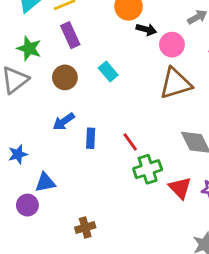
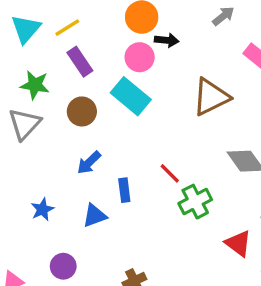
pink circle: (172, 45) -> (140, 57), moved
cyan rectangle: (108, 71) -> (131, 96), size x1.6
blue rectangle: (91, 138) -> (124, 190), moved
blue triangle: (45, 182) -> (95, 216), moved
red triangle: (180, 188) -> (238, 243), moved

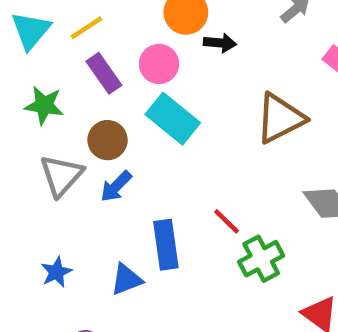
pink circle: (140, 57) -> (159, 64), moved
gray triangle: (24, 124) -> (61, 175), moved
blue arrow: (89, 163) -> (116, 186), moved
blue rectangle: (124, 190) -> (166, 245), size x1.5

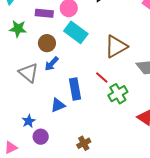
purple rectangle: (104, 73) -> (44, 13), turned -48
brown triangle: (280, 118) -> (116, 47), moved
gray triangle: (61, 175) -> (29, 73), moved, turned -30
blue star: (56, 272) -> (29, 121), moved

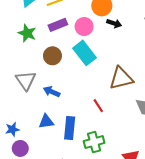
purple rectangle: (44, 13) -> (58, 25), turned -42
blue arrow: (52, 64) -> (52, 92), moved, turned 56
blue rectangle: (75, 89) -> (70, 128), moved
green cross: (118, 94) -> (94, 142), moved

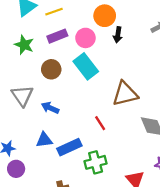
black arrow: (114, 23) -> (118, 35), turned 80
blue rectangle: (70, 128) -> (69, 147), turned 60

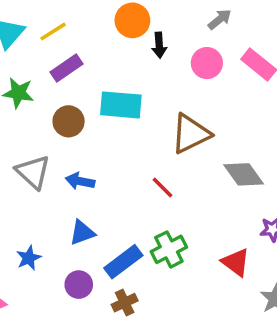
pink circle: (85, 38) -> (207, 63), moved
cyan rectangle: (86, 66) -> (121, 105), turned -35
blue rectangle: (69, 147) -> (123, 262), moved
purple circle: (16, 169) -> (79, 285), moved

